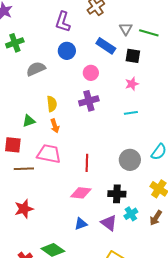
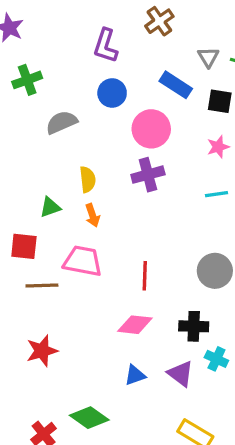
pink circle: (91, 73) -> (151, 129), size x1.5
cyan cross: (131, 214) -> (216, 359), turned -32

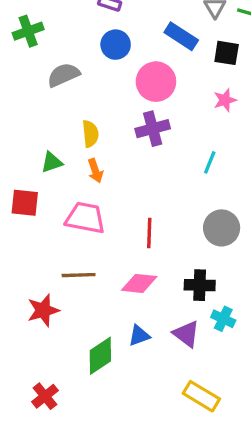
cyan line: (216, 194) -> (210, 162), moved, turned -60
brown line: (42, 286) -> (79, 275), moved
green diamond: (89, 418) -> (100, 356), moved, turned -69

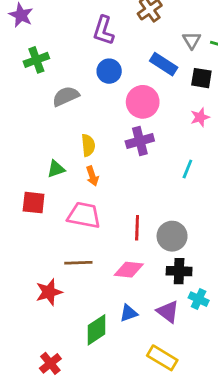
gray circle: (222, 228) -> (172, 236), moved
yellow rectangle: (201, 396) -> (162, 358), moved

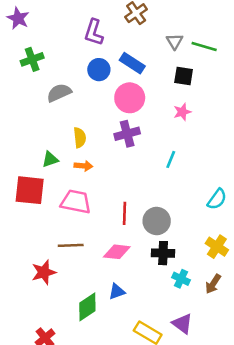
blue rectangle: (164, 64) -> (132, 63), moved
orange arrow: (92, 176) -> (83, 166), turned -66
red square: (34, 203) -> (30, 190), size x1.4
purple triangle: (168, 312) -> (182, 324), moved

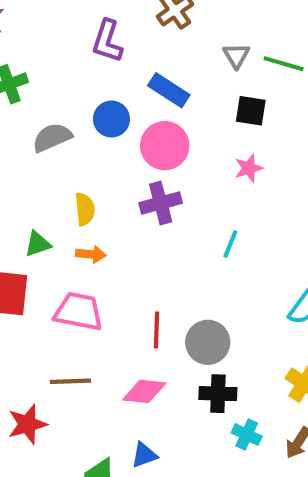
blue circle: (99, 70) -> (111, 119), moved

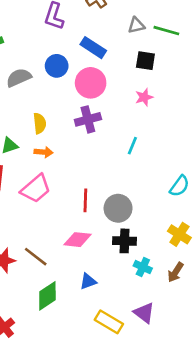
gray triangle: (236, 55) -> (136, 25), turned 48
pink trapezoid: (79, 312) -> (36, 189), turned 128
brown line: (70, 381) -> (36, 257), moved, turned 40
blue triangle: (144, 455) -> (88, 281), moved

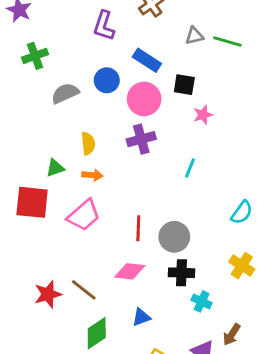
black square: (145, 61) -> (184, 85), moved
brown arrow: (175, 272) -> (232, 334), moved

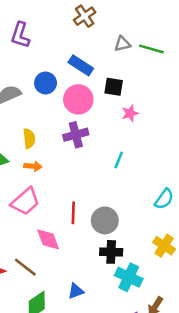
purple L-shape: (104, 26) -> (20, 35), moved
pink diamond: (130, 271) -> (48, 239), moved, turned 64
cyan cross: (202, 301) -> (129, 277), size x1.5

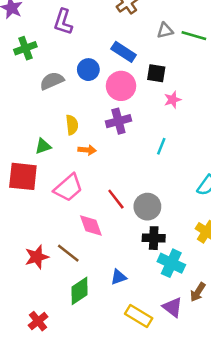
orange arrow: (33, 166) -> (87, 150), moved
red line: (73, 213) -> (116, 199), turned -40

